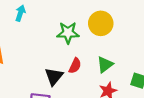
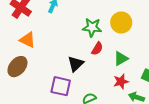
red semicircle: (75, 66) -> (97, 49), moved

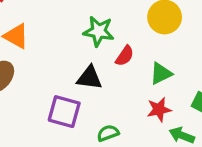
green star: (92, 27) -> (99, 31), moved
black triangle: (76, 64) -> (89, 78), turned 48

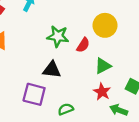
red semicircle: (125, 56) -> (83, 45), moved
red star: (159, 110) -> (102, 92), turned -30

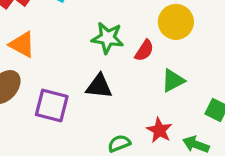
red star: (102, 92) -> (159, 130), moved
purple square: (34, 94) -> (52, 106), moved

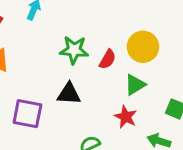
yellow circle: (176, 22) -> (143, 47), moved
red star: (159, 130) -> (126, 117), moved

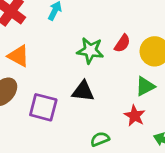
red semicircle: (108, 59) -> (122, 43), moved

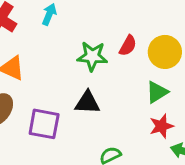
red star: (135, 116) -> (161, 126), moved, turned 30

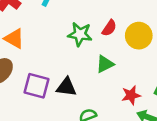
green triangle: (157, 92) -> (105, 64), moved
black triangle: (87, 103) -> (66, 87), moved

